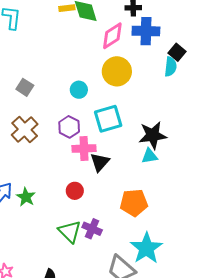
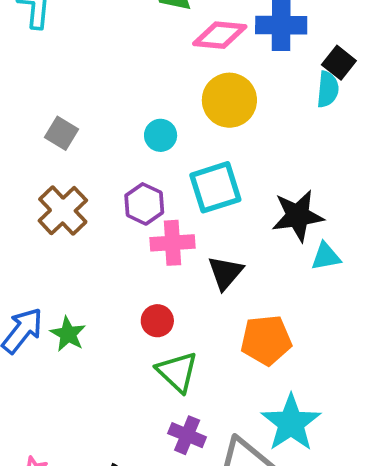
pink diamond: (112, 36) -> (220, 35), turned 40
cyan triangle: (150, 156) -> (326, 256), moved
black triangle: (100, 162) -> (225, 273), moved
purple cross: (92, 229) -> (187, 435), moved
green triangle: (70, 231) -> (177, 372), moved

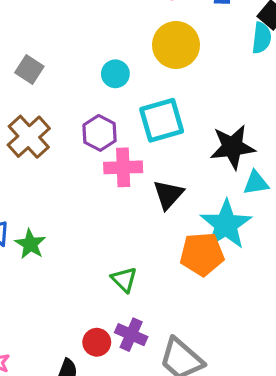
red circle: (157, 321) -> (97, 342), moved
green triangle: (177, 372) -> (124, 280), size x0.7
cyan star: (291, 423) -> (226, 225), moved

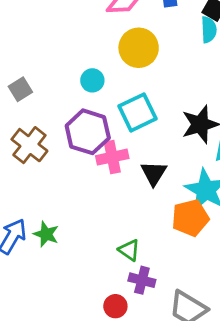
gray square: (29, 70) -> (20, 89), turned 35
purple hexagon: (100, 133) -> (88, 132), size x1.5
purple cross: (131, 335) -> (142, 280), moved

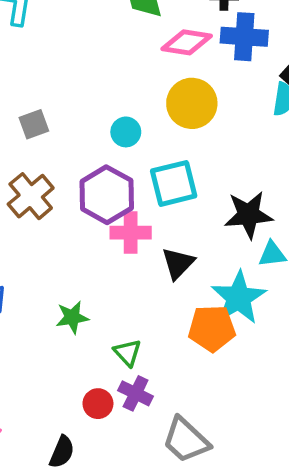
green star: (46, 234) -> (72, 317), moved, turned 30
red circle: (115, 306) -> (98, 404), moved

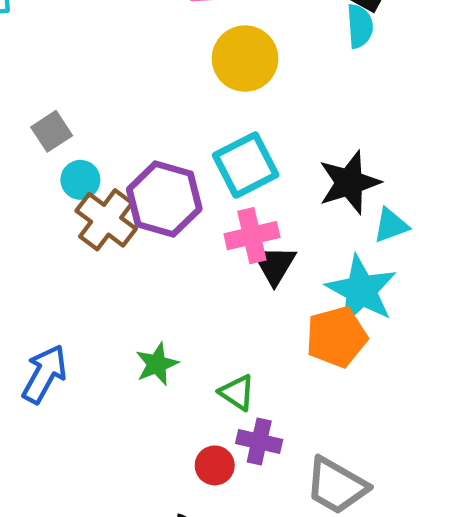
cyan circle: (126, 132) -> (80, 180), moved
brown cross: (31, 196) -> (106, 220), moved
pink cross: (131, 233) -> (252, 236), moved

